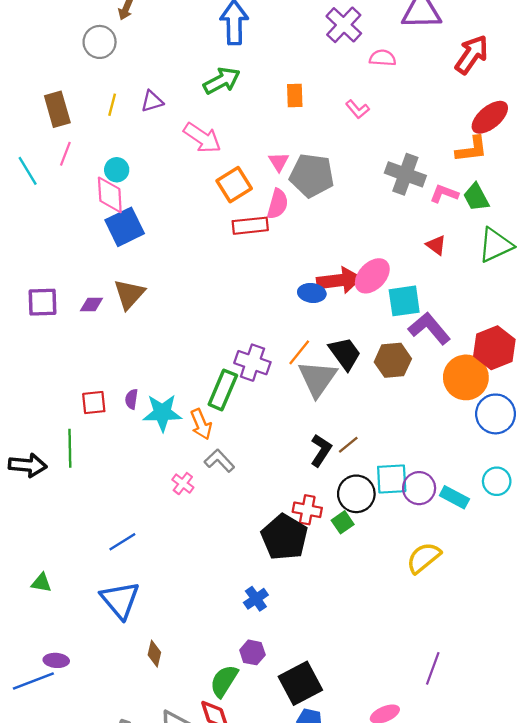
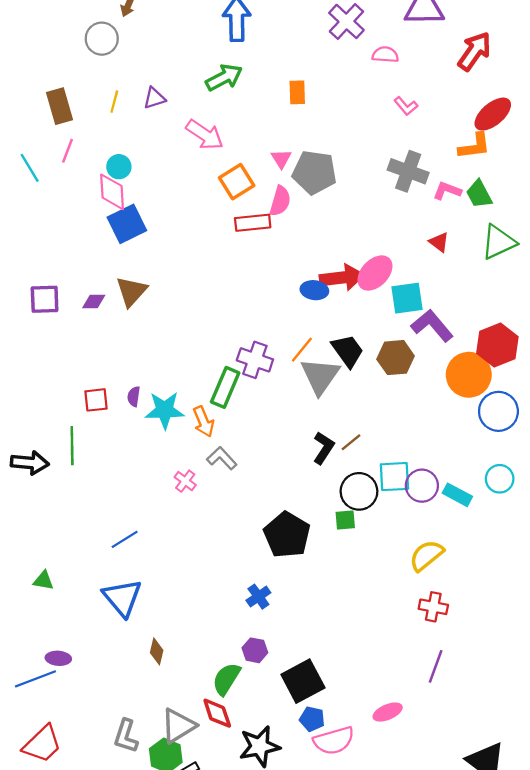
pink L-shape: (357, 109) -> (406, 106), moved
red cross: (307, 510) -> (433, 607), moved
green square: (343, 522) -> (345, 520), turned 30

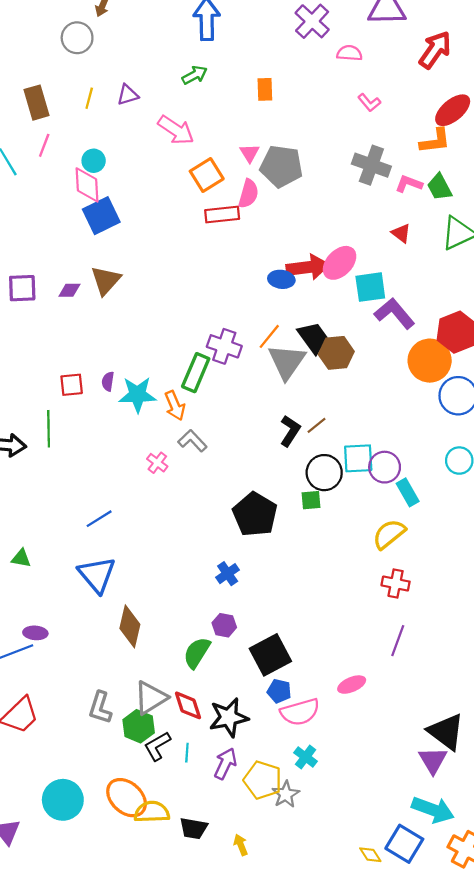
green arrow: (224, 77) -> (195, 75), size x0.7
brown hexagon: (396, 358) -> (336, 353), moved
cyan rectangle: (457, 495) -> (408, 492), moved, turned 32
brown diamond: (157, 651) -> (130, 626), size x1.6
red diamond: (217, 713) -> (188, 705), moved

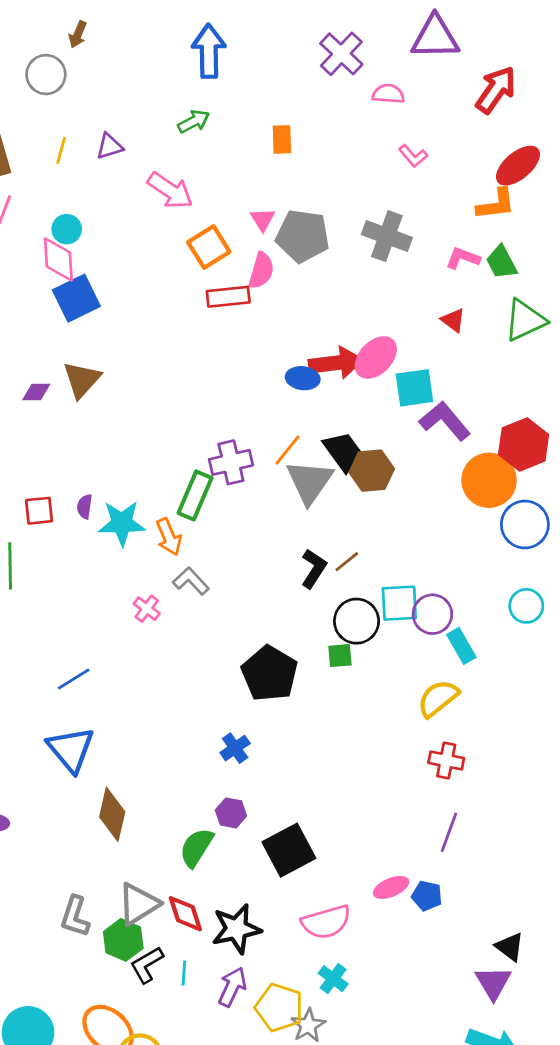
gray cross: (371, 165) -> (387, 236), moved
purple cross: (224, 346) -> (231, 462), turned -32
blue pentagon: (279, 691) -> (427, 896), moved
black triangle: (446, 732) -> (510, 947), size x0.6

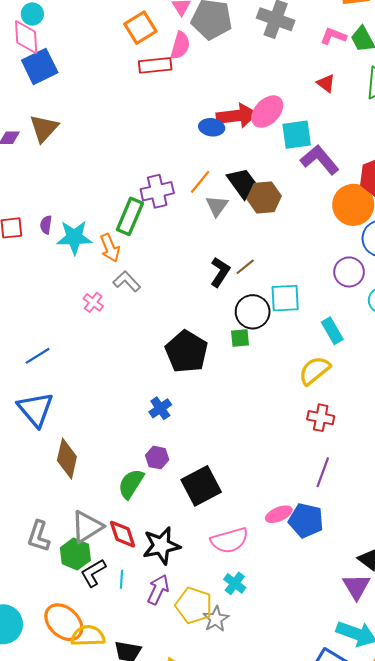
gray triangle: (310, 482) -> (217, 206), size x0.6
purple circle: (432, 614) -> (349, 272), moved
blue pentagon: (427, 896) -> (306, 520), size x1.5

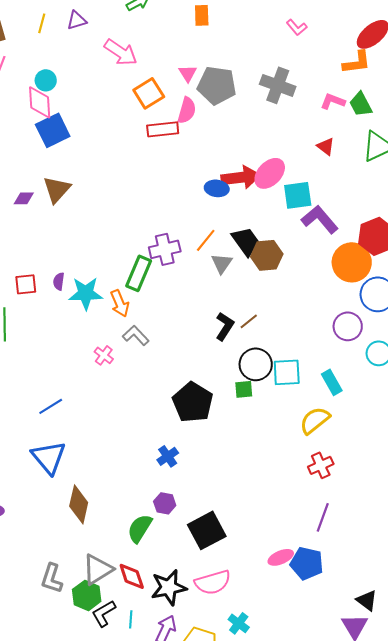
cyan square: (285, 298) -> (287, 372), moved
red cross: (321, 418) -> (321, 465), turned -35
pink semicircle: (229, 540) -> (213, 582), moved

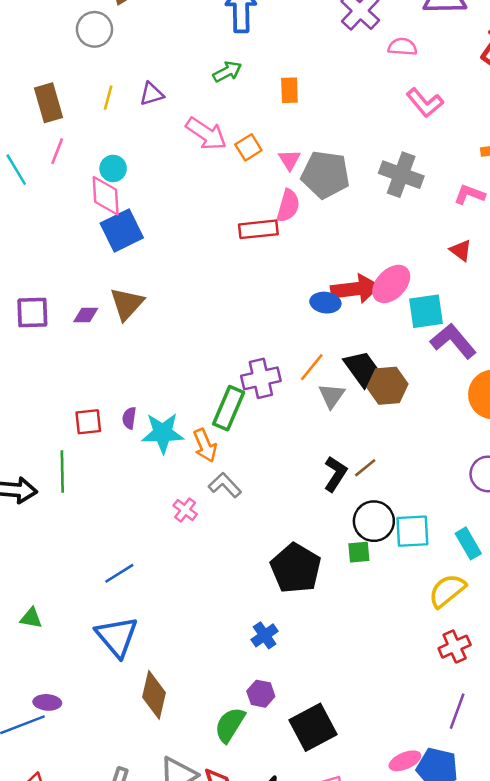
orange rectangle: (202, 15) -> (289, 90), moved
pink L-shape: (297, 27) -> (425, 103), size x1.4
orange square: (149, 93) -> (248, 147), moved, size x0.7

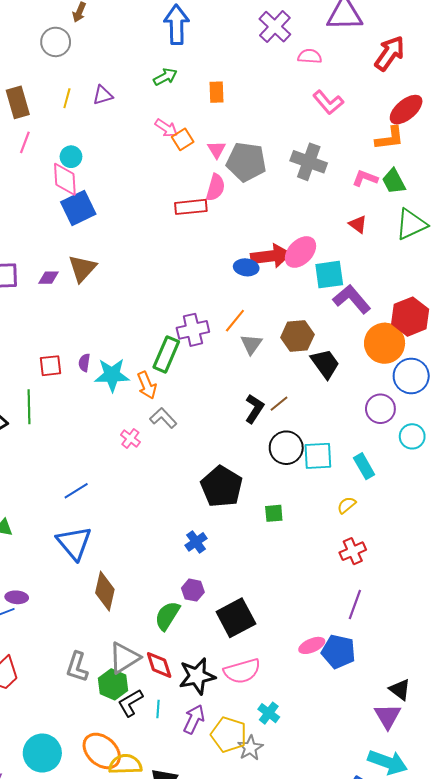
pink arrow: (206, 134) -> (166, 128), moved, size x0.7
black trapezoid: (361, 368) -> (325, 364), moved
green square: (359, 552) -> (274, 513), moved
yellow semicircle: (447, 591) -> (347, 505), size x0.6

